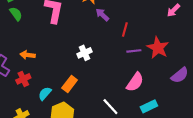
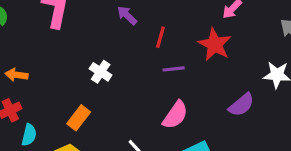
red star: (158, 48) -> (215, 44), moved
white cross: (84, 53) -> (101, 72), turned -32
cyan semicircle: (45, 94) -> (29, 135), moved, turned 152

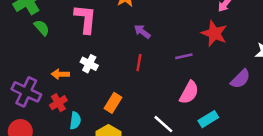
purple arrow: (127, 15) -> (142, 32), moved
red line: (160, 37) -> (139, 63), moved
white cross: (101, 72) -> (89, 64), moved

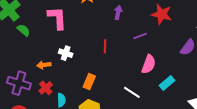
purple arrow: (142, 32) -> (118, 12), moved, turned 72

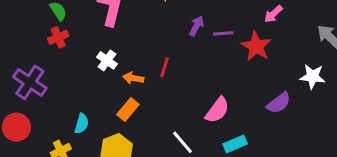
purple line: (140, 36) -> (223, 33), moved
orange arrow: (44, 65) -> (133, 78), moved
red cross: (46, 88) -> (58, 37), moved

